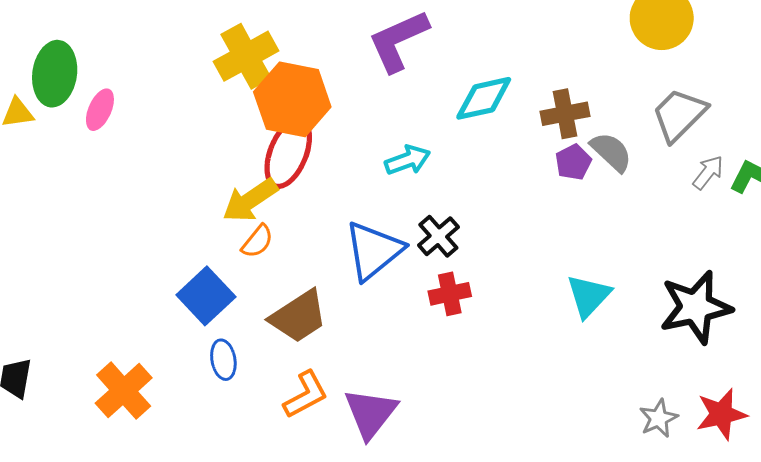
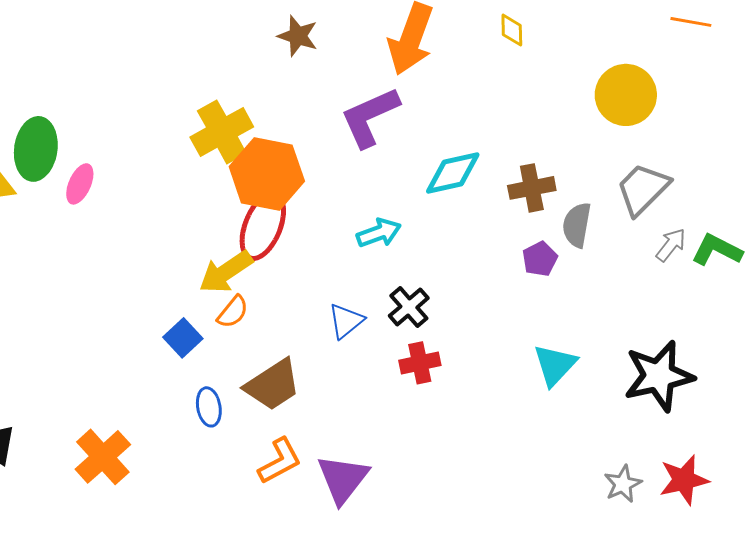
gray semicircle: (611, 152) -> (577, 225), turned -123
purple pentagon: (573, 162) -> (540, 259), moved
blue triangle: (374, 251) -> (346, 321), size x0.6
blue square: (206, 296) -> (183, 338), moved, size x0.7
blue ellipse: (223, 360) -> (209, 407), moved

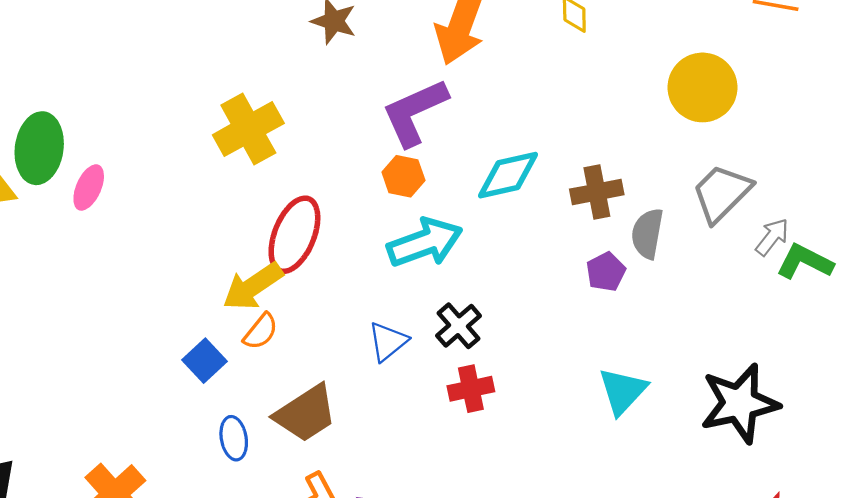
orange hexagon: (267, 174) -> (403, 176), moved, size x0.5
cyan arrow: (379, 233) -> (425, 243), size x1.5
gray arrow: (671, 245) -> (772, 237), moved

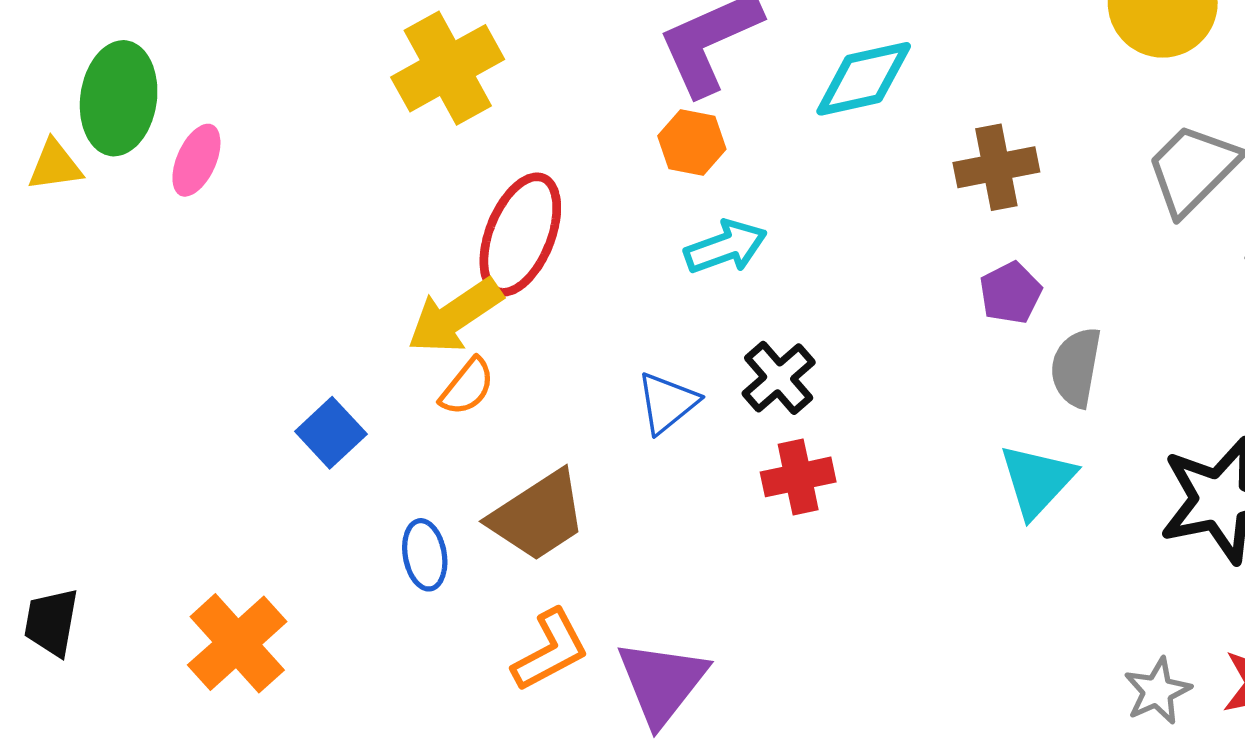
cyan diamond: (508, 175) -> (864, 79), moved
gray semicircle: (647, 234) -> (1076, 367), moved
cyan arrow: (425, 243) -> (726, 247), size x0.7
blue square: (204, 361) -> (331, 433), moved

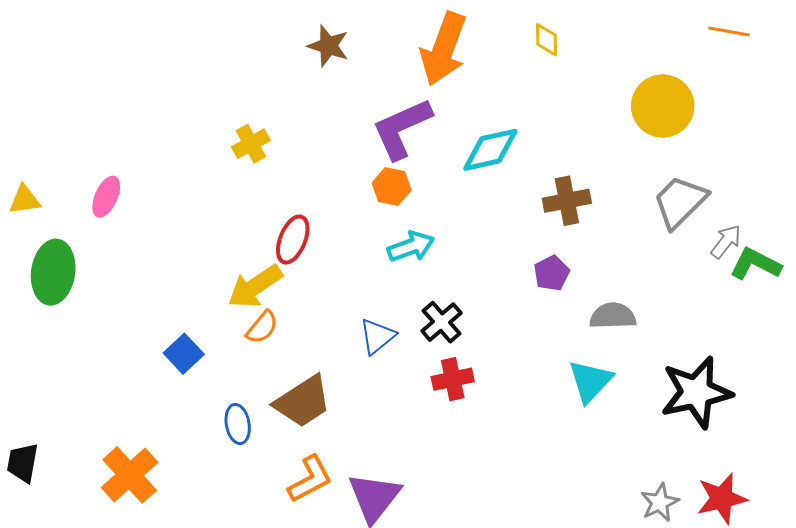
yellow cross: (448, 68) -> (251, 144), size x0.6
green ellipse: (119, 98) -> (53, 272), moved
red ellipse: (520, 235) -> (293, 240), size x0.7
purple pentagon: (1011, 293) -> (552, 273), moved
gray semicircle: (1076, 367) -> (613, 316), turned 78

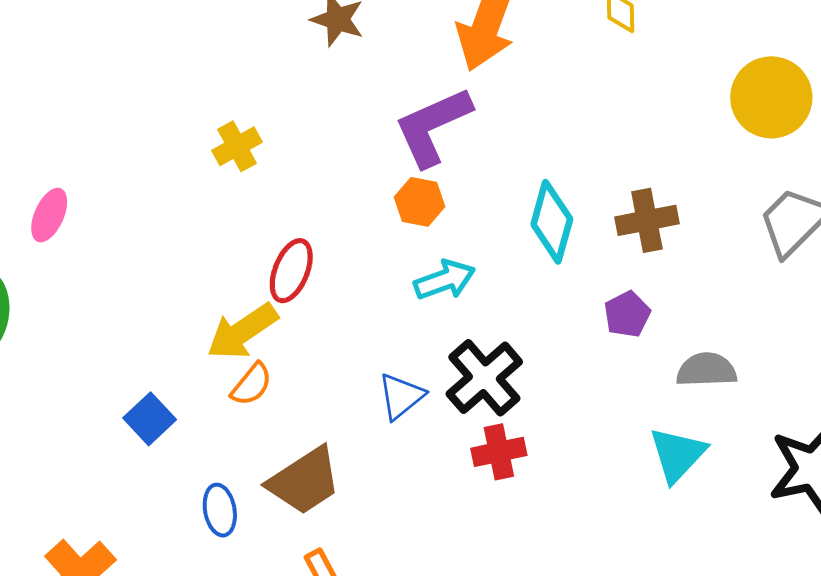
cyan diamond: (490, 150) -> (552, 222), moved, turned -62
black cross: (441, 322) -> (484, 378), size x1.4

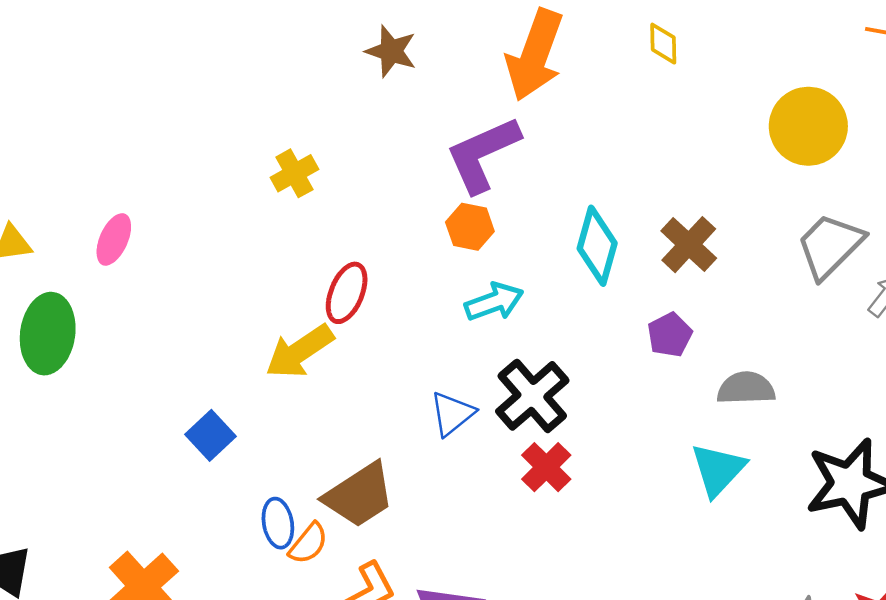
brown cross: (647, 220) -> (689, 245), turned -36
orange semicircle: (252, 384) -> (308, 543), moved
red cross: (499, 452) -> (546, 467), turned -33

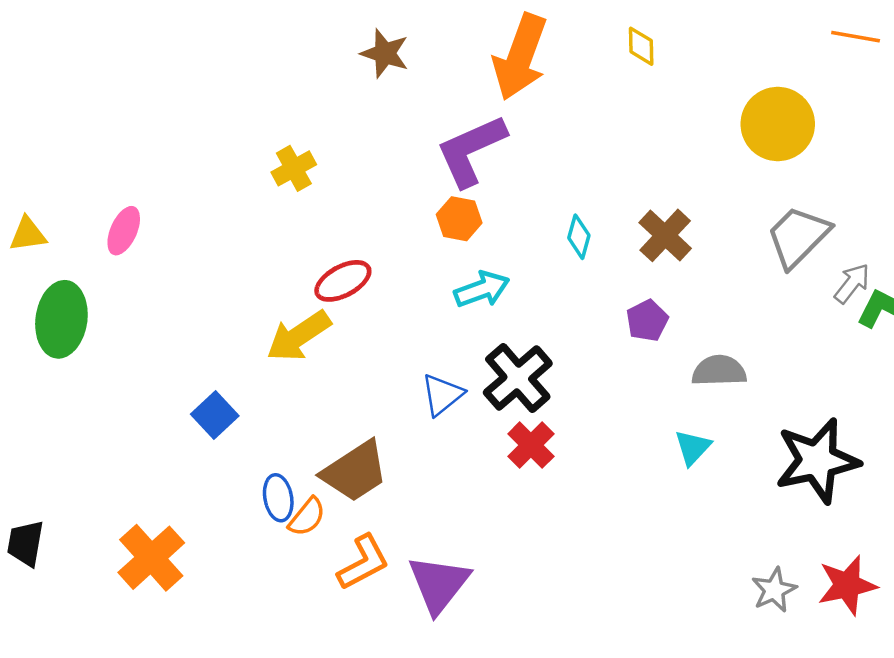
cyan diamond: (597, 246) -> (579, 237), size x0.6
red ellipse: (347, 293) -> (343, 281), turned 40
cyan triangle: (718, 470) -> (693, 447), size x0.7

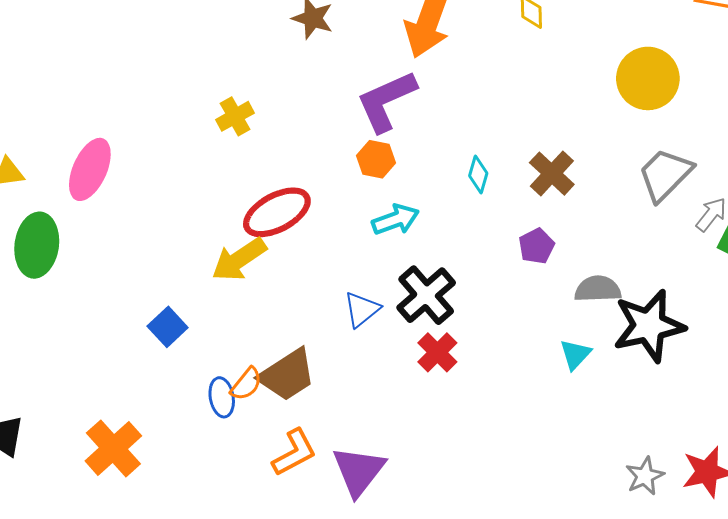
pink ellipse: (124, 231) -> (90, 169), size x1.5
red ellipse: (343, 281) -> (277, 212), size x1.4
black star: (817, 461) -> (649, 326), moved
orange semicircle: (307, 517) -> (246, 384), moved

